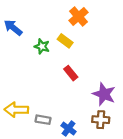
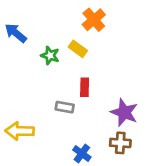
red rectangle: (71, 73) -> (85, 87), turned 40
gray rectangle: (43, 120) -> (65, 107), moved

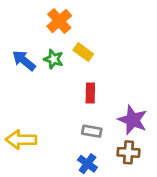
orange cross: (94, 20) -> (59, 21), moved
blue arrow: (16, 33) -> (24, 61), moved
gray rectangle: (65, 107) -> (92, 131), moved

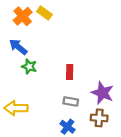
orange cross: (59, 21) -> (23, 16), moved
yellow rectangle: (83, 52) -> (44, 13), moved
green star: (54, 59) -> (29, 67), moved

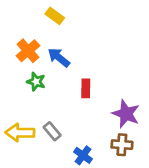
orange cross: (23, 16) -> (28, 51), moved
blue arrow: (18, 47) -> (59, 57), moved
gray rectangle: (71, 102) -> (52, 131), moved, turned 40

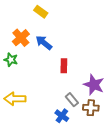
green star: (36, 82) -> (11, 60), moved
gray rectangle: (52, 131) -> (72, 100), moved

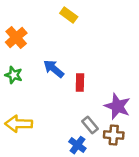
yellow rectangle: (41, 12) -> (69, 15), moved
orange cross: (21, 38) -> (16, 38), moved
blue arrow: (44, 43) -> (54, 69), moved

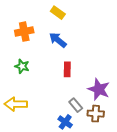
orange cross: (16, 38) -> (24, 32), moved, turned 30
blue arrow: (54, 69) -> (58, 40), moved
green star: (14, 75) -> (22, 66), moved

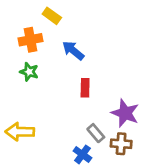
yellow rectangle: (58, 13) -> (52, 16), moved
green star: (22, 66) -> (29, 72), moved

